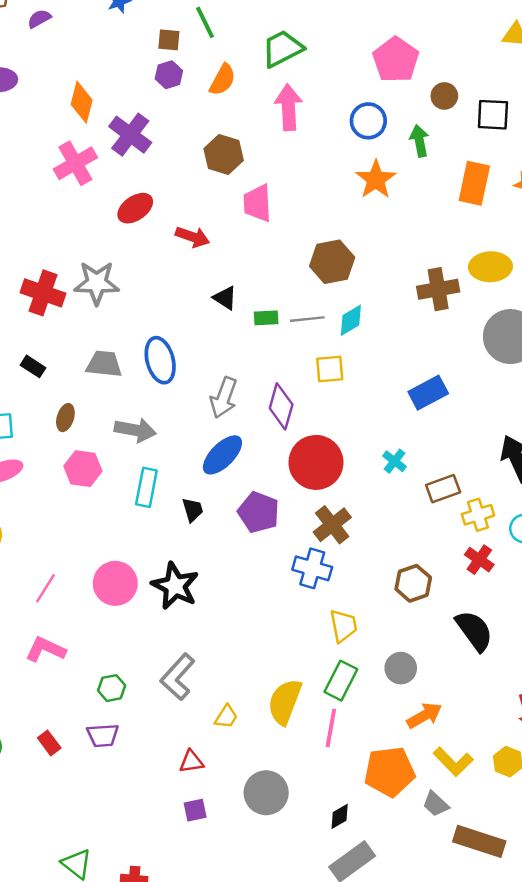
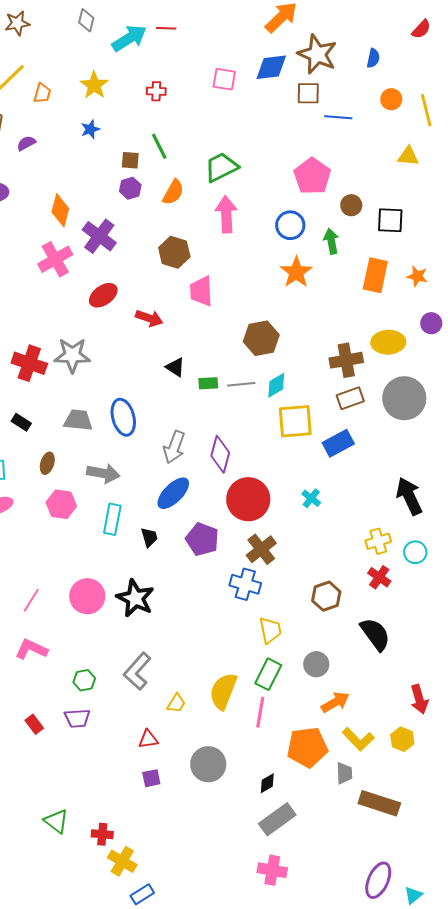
yellow square: (330, 369) -> (295, 421), moved, size x1.5
brown rectangle: (443, 489) -> (350, 398), moved
gray trapezoid: (436, 804) -> (344, 773), turned -135

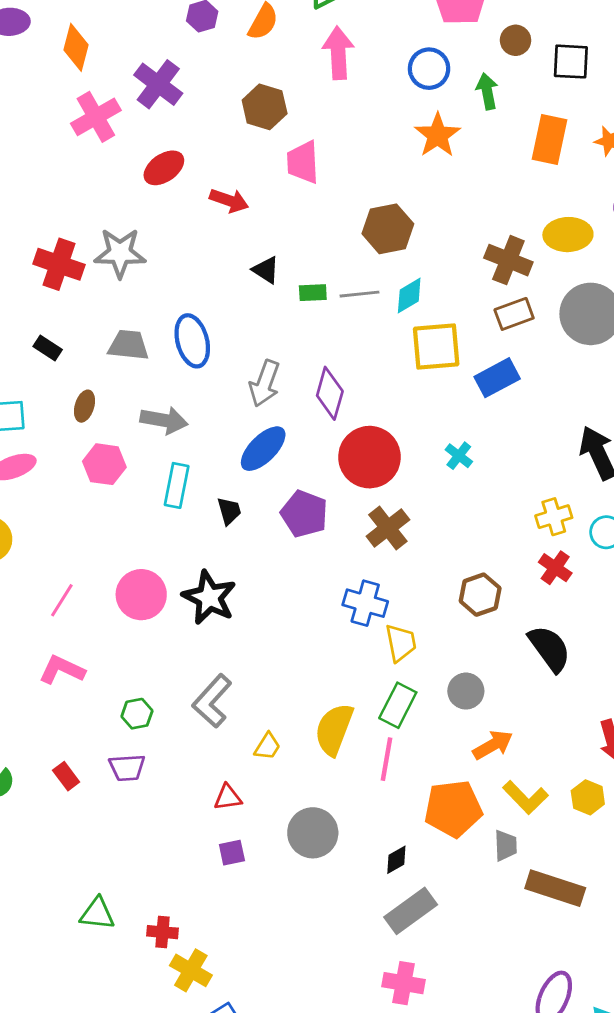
orange diamond: (60, 210) -> (76, 47), moved
brown cross: (346, 360) -> (508, 260), turned 32
blue cross: (245, 584) -> (365, 603), moved
green triangle: (56, 821) -> (97, 914), turned -32

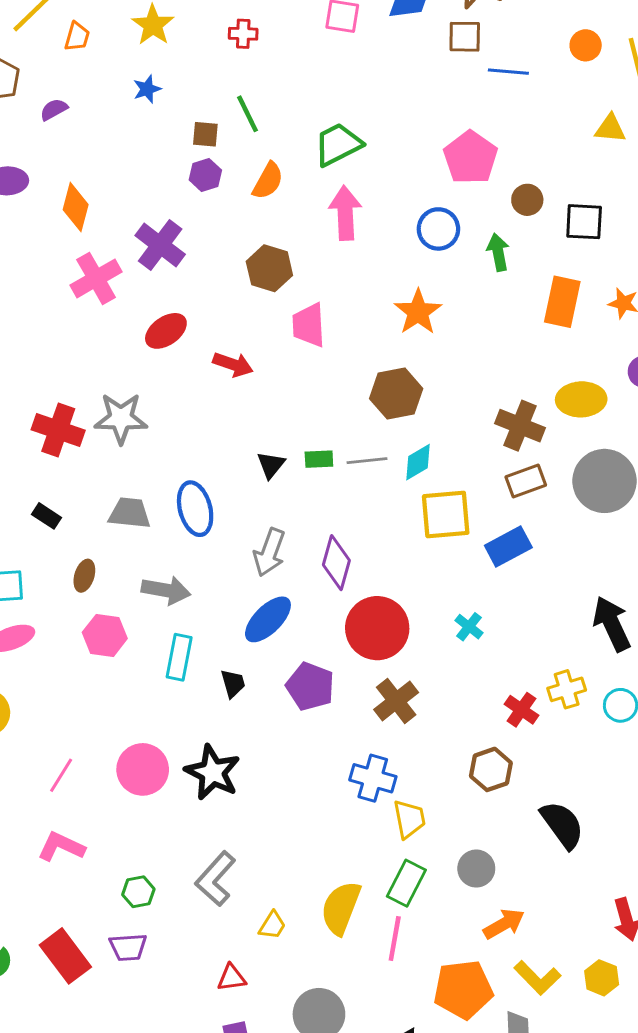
orange star: (438, 135) -> (418, 312), moved
black triangle: (266, 270) -> (271, 465), moved, turned 36
red cross: (555, 568) -> (521, 710), moved
red rectangle: (66, 776) -> (65, 956), size x1.8

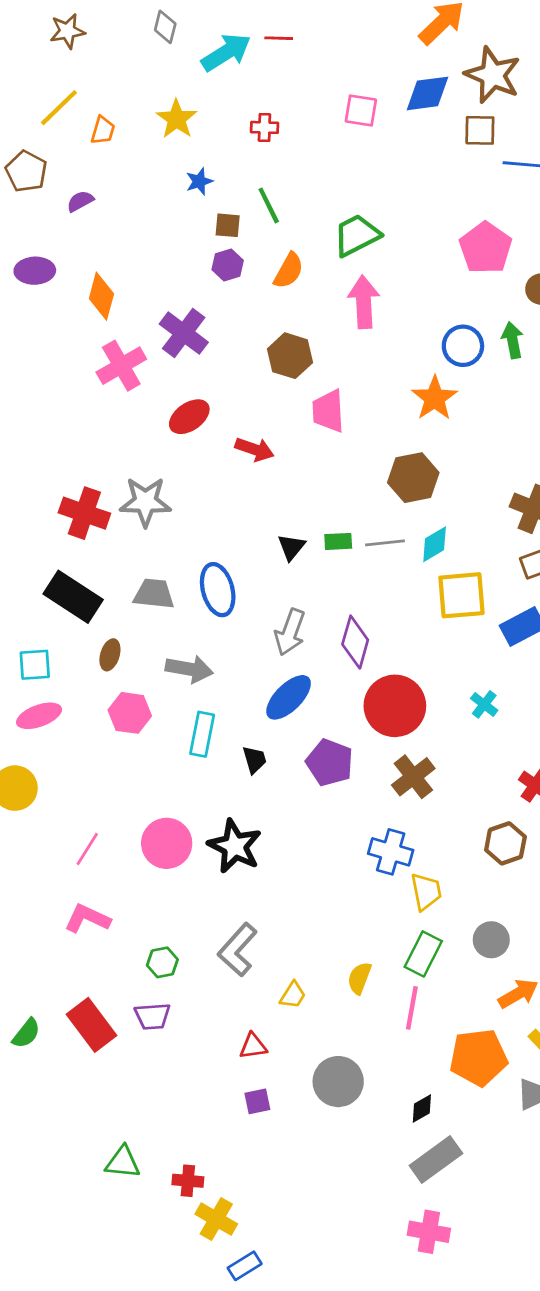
blue star: (147, 89) -> (199, 181), moved
blue circle: (438, 229) -> (463, 346), moved
black rectangle: (47, 516) -> (73, 597), size x2.0
yellow semicircle: (341, 908) -> (359, 978), size x0.6

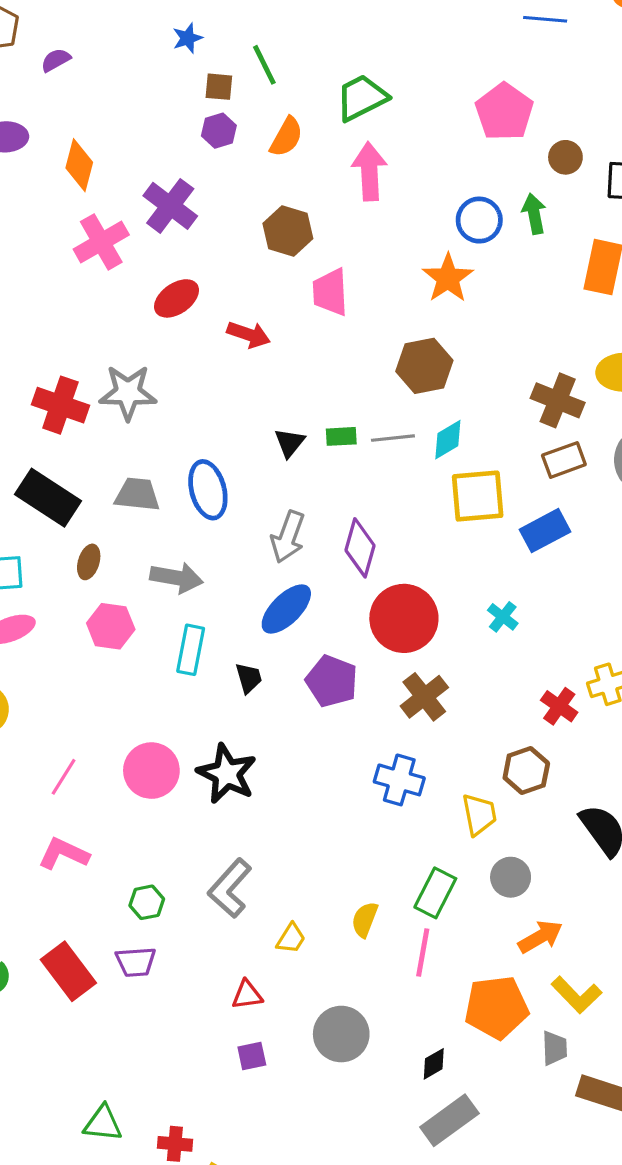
yellow trapezoid: (426, 892) -> (479, 814), moved

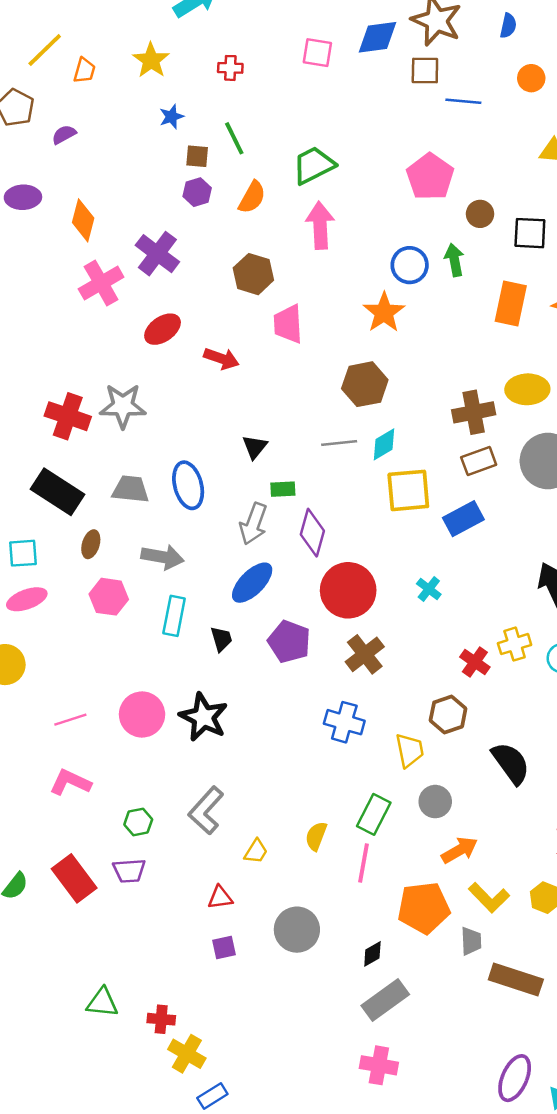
brown cross: (558, 400) -> (474, 412), turned -33
green rectangle: (341, 436) -> (283, 489), moved
pink line: (64, 777) -> (70, 720), turned 40

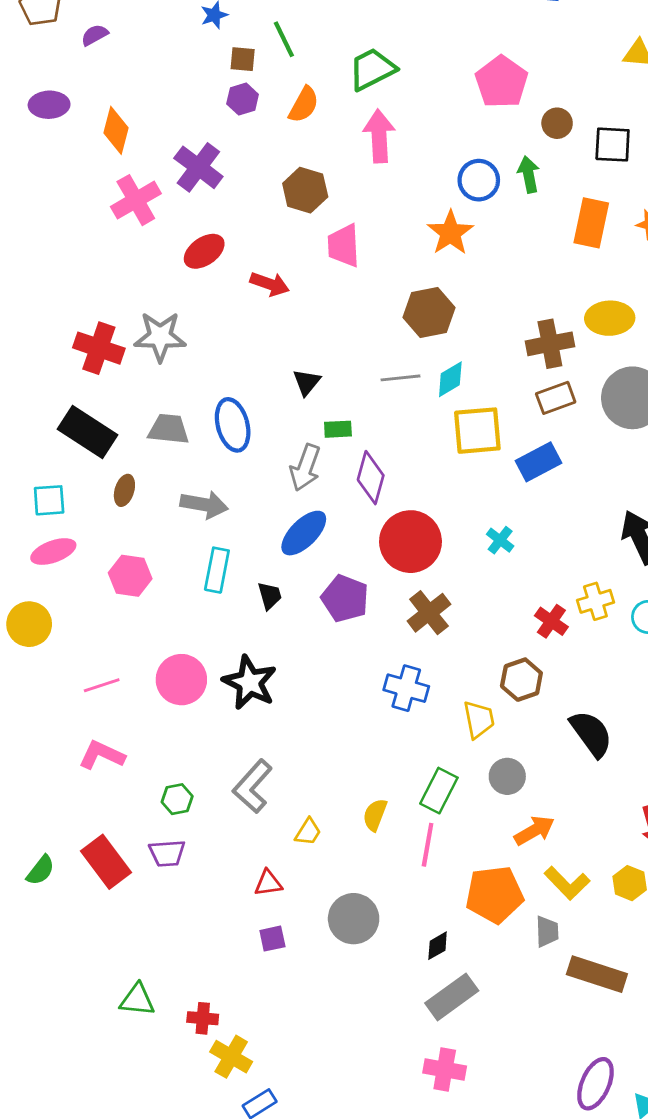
pink hexagon: (109, 597) -> (130, 576), moved

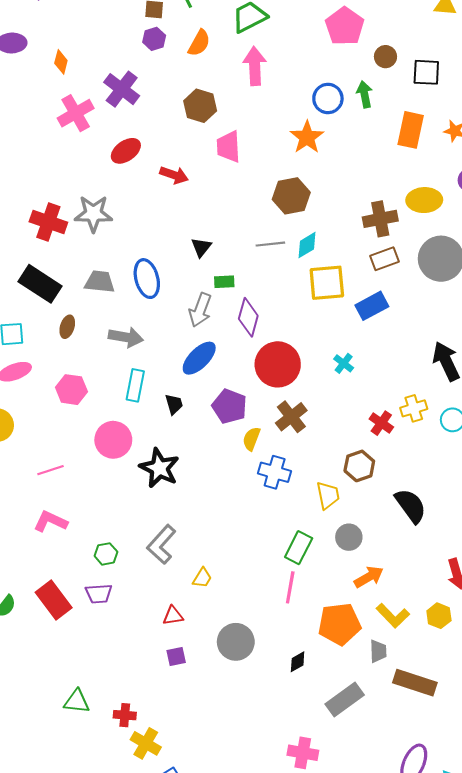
orange diamond: (116, 130) -> (61, 62), size x0.7
pink circle: (181, 680) -> (113, 440), moved
yellow semicircle: (375, 815) -> (251, 439), moved
gray rectangle: (452, 997) -> (345, 699), moved

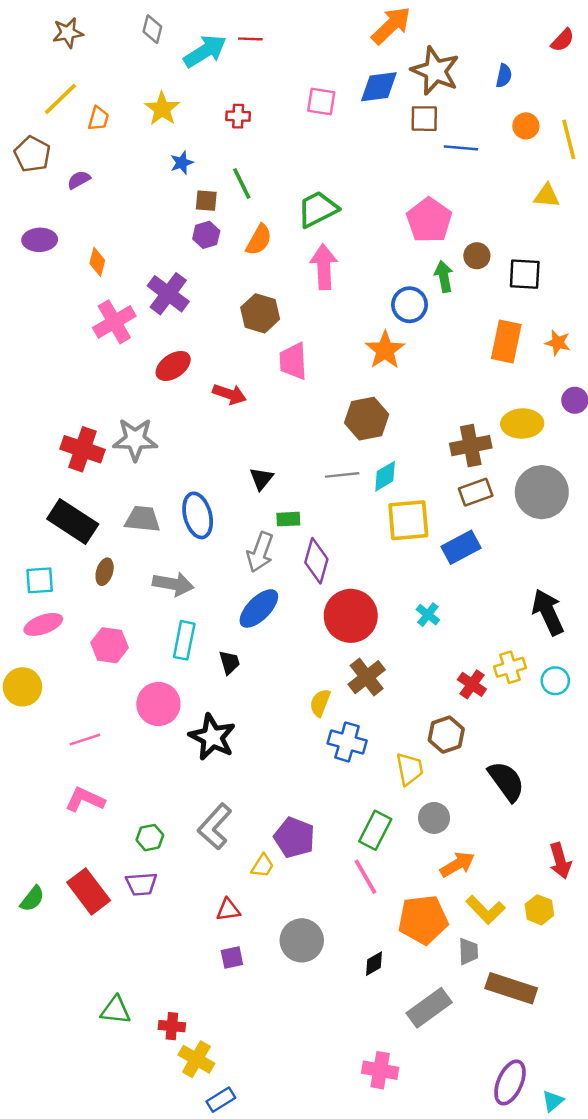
green arrow: (365, 94) -> (444, 277), moved
purple pentagon: (230, 406) -> (294, 838), moved
pink line: (290, 587) -> (365, 877), turned -40

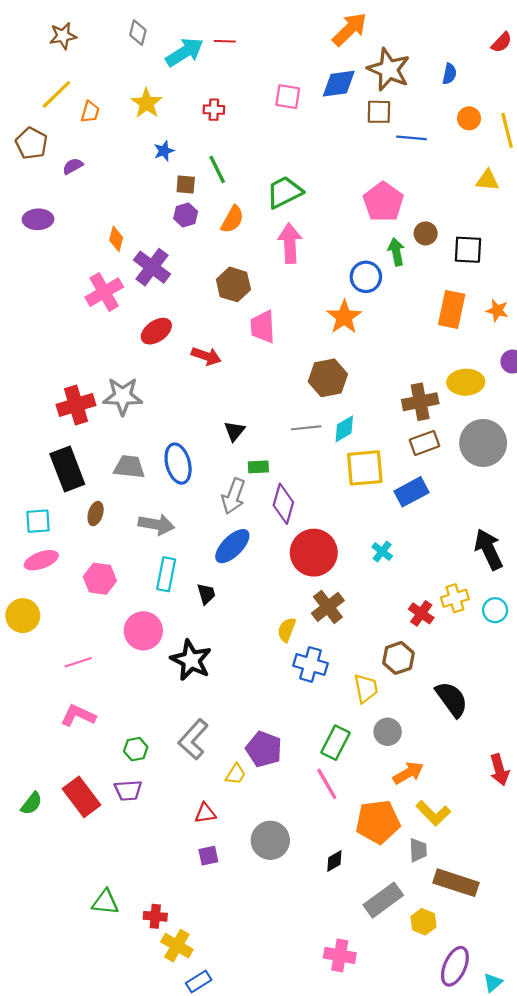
orange diamond: (97, 262) -> (116, 239), moved
red cross: (83, 449) -> (76, 405), turned -36
black rectangle: (73, 522) -> (67, 469), turned 36
yellow hexagon: (539, 910) -> (423, 922), moved

